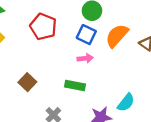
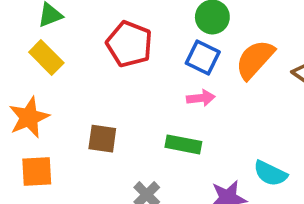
brown square: (27, 82) -> (102, 139), turned -36
cyan semicircle: (126, 103) -> (270, 173), turned 78

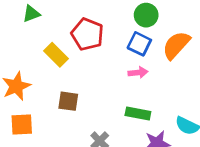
yellow rectangle: (46, 58) -> (56, 55), moved
green rectangle: (183, 144) -> (138, 113), moved

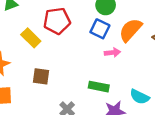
red pentagon: (87, 34) -> (57, 21), turned -30
pink arrow: (138, 72) -> (112, 53), moved

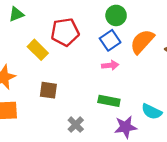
blue square: (100, 29) -> (110, 40), turned 30
pink arrow: (112, 53) -> (110, 65), moved

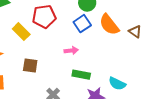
orange semicircle: (142, 42) -> (109, 25), turned -80
pink arrow: (110, 65) -> (71, 51), moved

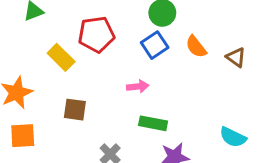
orange semicircle: (109, 25) -> (196, 47), size x0.7
cyan semicircle: (117, 84) -> (233, 137), moved

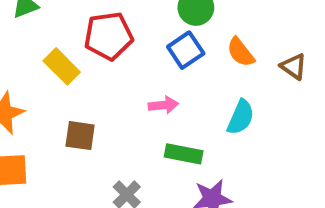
cyan semicircle: (233, 137) -> (241, 117), moved, turned -92

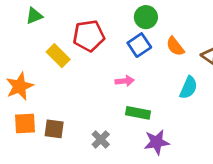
cyan semicircle: (241, 117) -> (188, 88), moved
brown square: (80, 136) -> (54, 129), moved

